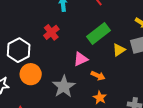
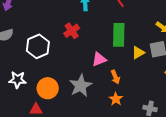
green rectangle: (99, 34) -> (119, 35), turned -55
orange circle: (31, 74) -> (48, 88), moved
orange arrow: (98, 76) -> (115, 77), turned 40

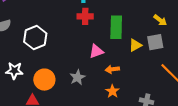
red cross: (72, 31) -> (85, 16), moved, turned 35
orange arrow: (115, 77) -> (112, 69), turned 104
gray star: (81, 86) -> (77, 77), size x0.7

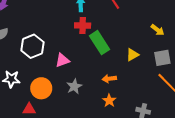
green rectangle: (116, 27) -> (99, 43), moved, turned -35
gray square: (155, 42) -> (162, 58), moved
pink triangle: (96, 51) -> (62, 60), moved

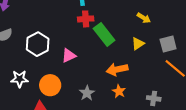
yellow arrow: (158, 30) -> (144, 18), moved
orange arrow: (109, 79) -> (117, 69), size x1.5
gray star: (74, 86) -> (87, 93), moved

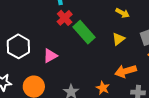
red cross: (86, 19) -> (65, 18), turned -35
orange arrow: (117, 69) -> (126, 71), moved

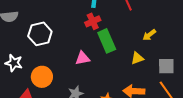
yellow arrow: (123, 13) -> (149, 35), turned 96
pink triangle: (50, 56) -> (83, 58), moved

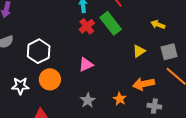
yellow arrow: (149, 35) -> (158, 25), moved, turned 72
green rectangle: (107, 41) -> (111, 23), moved
orange circle: (42, 77) -> (50, 79), moved

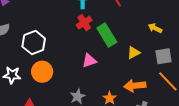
green rectangle: (111, 23) -> (107, 35), moved
pink triangle: (86, 64) -> (89, 61), moved

